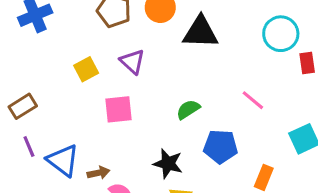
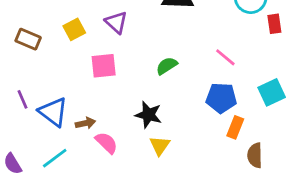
brown rectangle: (23, 106) -> (28, 39), moved, turned 55
blue pentagon: (221, 147) -> (221, 98), moved

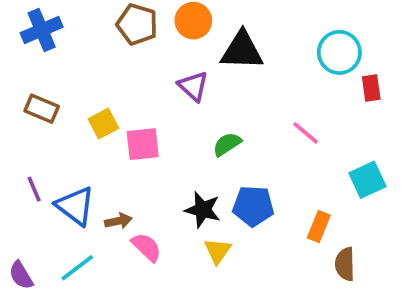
purple triangle: (116, 22) -> (193, 86), moved
yellow square: (74, 29) -> (103, 124), moved
blue pentagon: (221, 98) -> (253, 206), moved

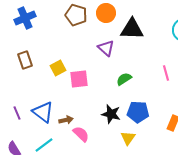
brown rectangle: (42, 109) -> (25, 60), turned 48
pink line: (306, 133) -> (166, 73), turned 35
purple line: (34, 189) -> (17, 113), moved
yellow triangle: (218, 251) -> (128, 138), moved

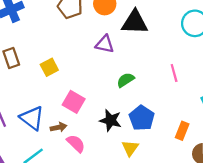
purple triangle: (106, 48) -> (105, 44), turned -30
pink square: (79, 79) -> (74, 102), moved, turned 36
blue pentagon: (138, 112) -> (142, 118), turned 30

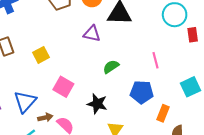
blue triangle: (32, 118) -> (25, 102), turned 35
blue pentagon: (142, 118) -> (142, 92), moved, turned -30
brown arrow: (59, 127) -> (45, 118), moved

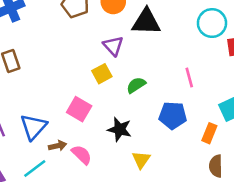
purple triangle: (92, 34) -> (113, 46), turned 36
yellow square: (41, 55) -> (102, 74), moved
orange rectangle: (163, 113) -> (209, 133), moved

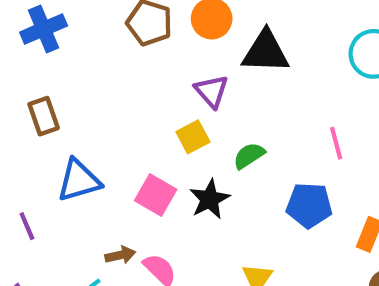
blue triangle: (34, 127) -> (79, 180), moved, turned 32
black star: (120, 129) -> (210, 199), moved, turned 30

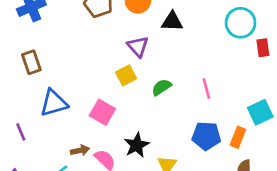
black triangle: (266, 52) -> (172, 21), size x0.7
pink line: (336, 143) -> (206, 89), moved
black star: (210, 199) -> (137, 145), moved
blue pentagon: (309, 205) -> (206, 136), moved

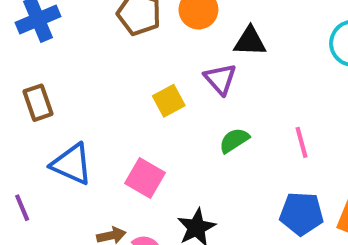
purple triangle: (138, 46) -> (220, 79), moved
yellow square: (126, 75) -> (169, 101), moved
blue triangle: (54, 103) -> (72, 164), turned 40

